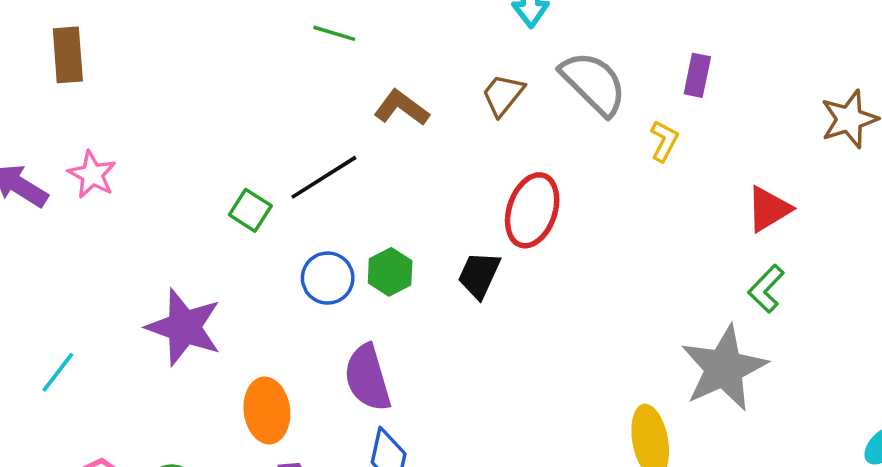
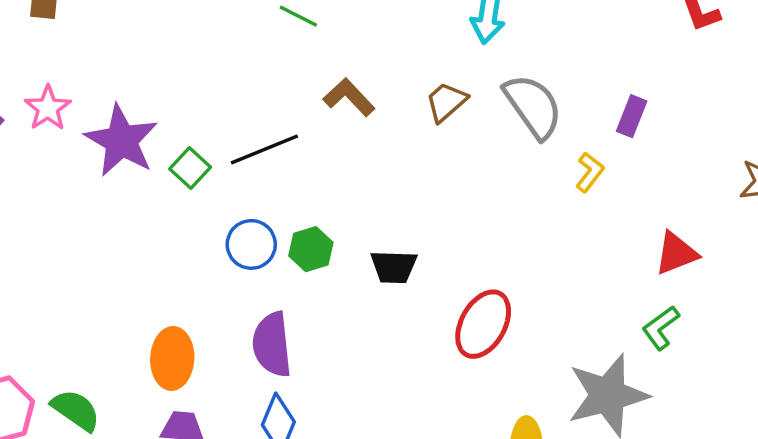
red ellipse: (532, 210) -> (483, 324), moved
black trapezoid: (479, 275) -> (394, 267), turned -123
purple star: (184, 327) -> (121, 141), moved

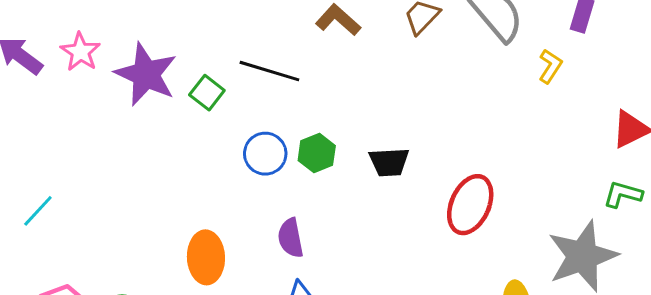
black line: (264, 149) -> (269, 71), turned 44
green L-shape: (661, 328) -> (623, 194), turned 57
purple semicircle: (272, 345) -> (291, 238), size x0.7

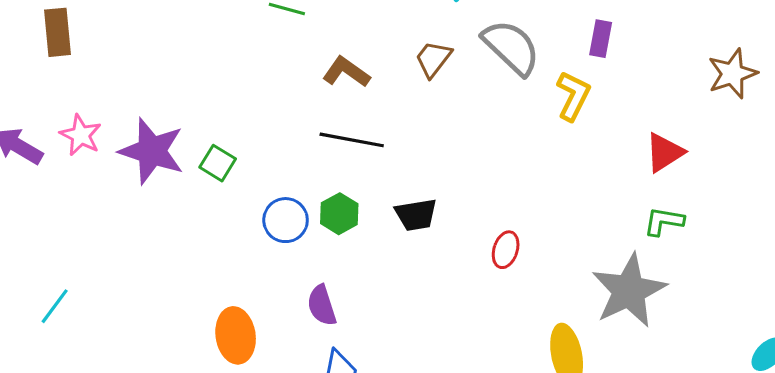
yellow L-shape: (550, 66) -> (573, 96), size x1.4
black line: (269, 71) -> (352, 140), moved
red ellipse: (470, 205) -> (506, 250), size x0.6

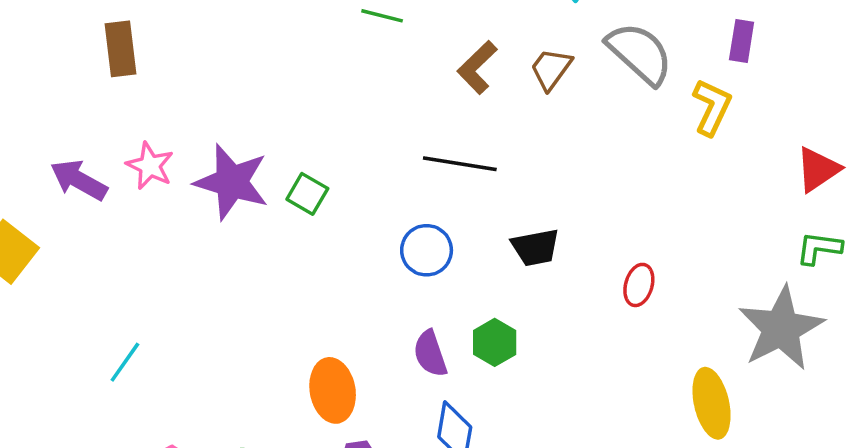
brown L-shape: (346, 72) -> (477, 67), moved, turned -78
green hexagon: (339, 214) -> (495, 342), moved
blue circle: (286, 220) -> (427, 250), moved

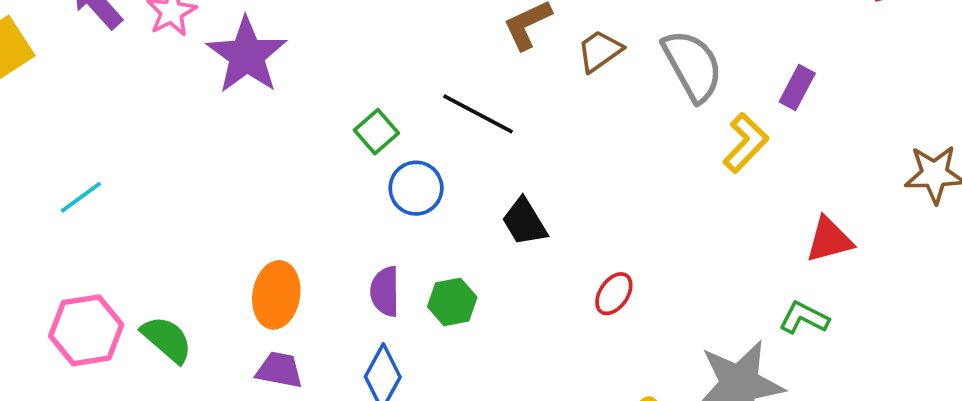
green square: (307, 194) -> (376, 132), moved
black trapezoid: (535, 247) -> (524, 222), turned 51

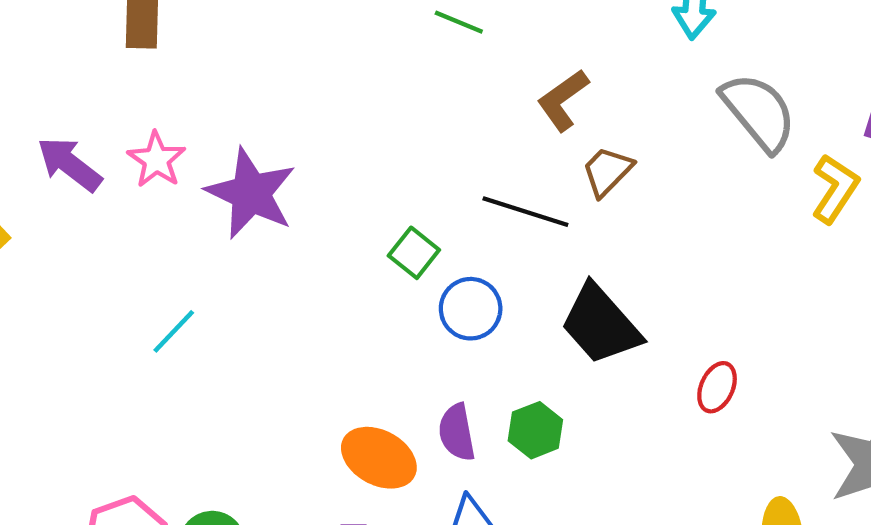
brown trapezoid: (600, 51) -> (607, 171), moved
cyan line: (81, 197) -> (174, 331), moved
black trapezoid: (524, 222) -> (601, 324), size x1.5
orange ellipse: (276, 295) -> (379, 458), moved, turned -60

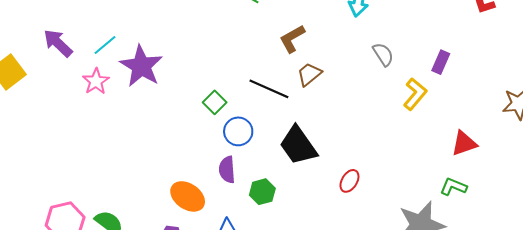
gray semicircle: (759, 112) -> (383, 54), size x0.6
pink star: (156, 160) -> (96, 81), moved
cyan line: (174, 331) -> (105, 45), moved
purple semicircle: (457, 432) -> (227, 170), moved

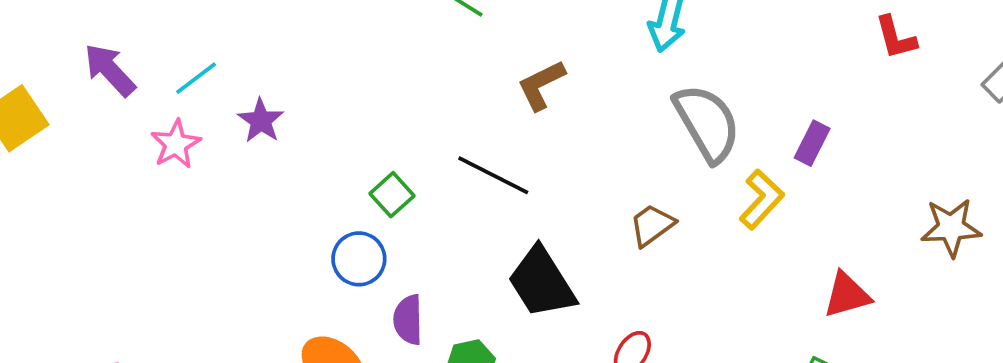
gray semicircle: (383, 54) -> (707, 123), size x1.8
purple star: (141, 66) -> (261, 121), size x0.6
brown trapezoid: (309, 74) -> (652, 225), moved
blue circle: (238, 131) -> (359, 259), moved

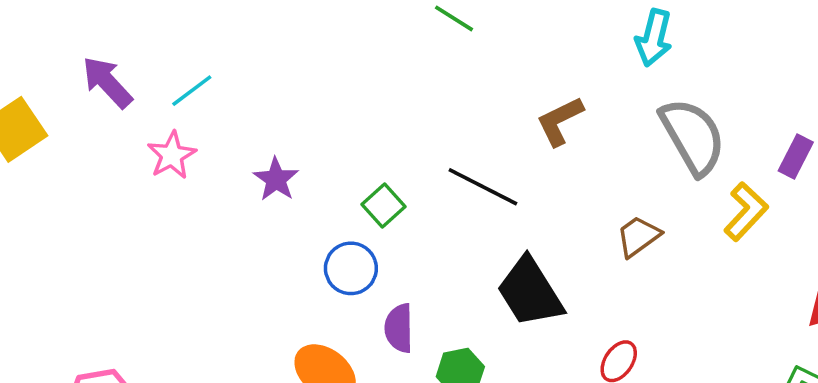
brown L-shape: (541, 85) -> (560, 121), moved
purple star: (261, 121) -> (276, 179), moved

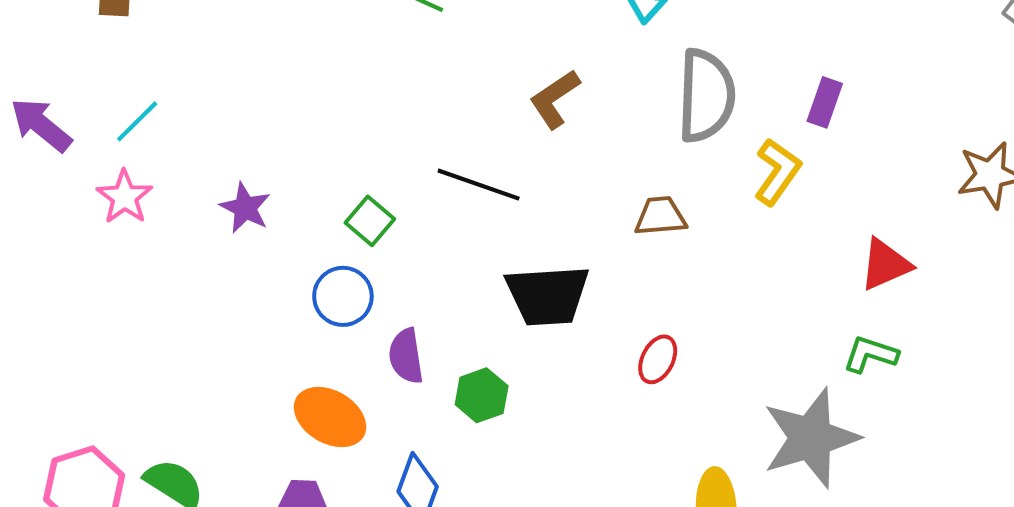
gray semicircle: (693, 136) -> (706, 96), turned 40
brown trapezoid: (638, 236) -> (660, 216), turned 39
black trapezoid: (530, 292) -> (548, 295), turned -54

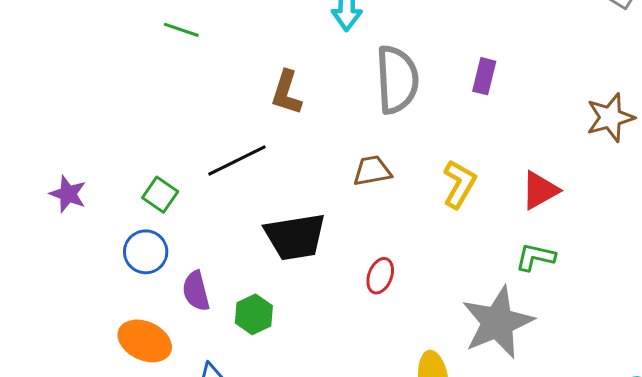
brown L-shape: (555, 99) -> (287, 93), turned -33
yellow L-shape: (777, 172) -> (459, 184), moved
black line: (479, 185) -> (237, 161), turned -40

